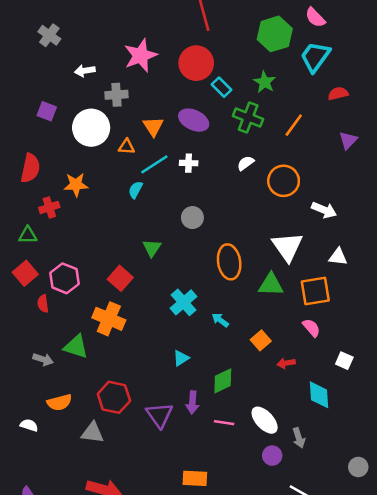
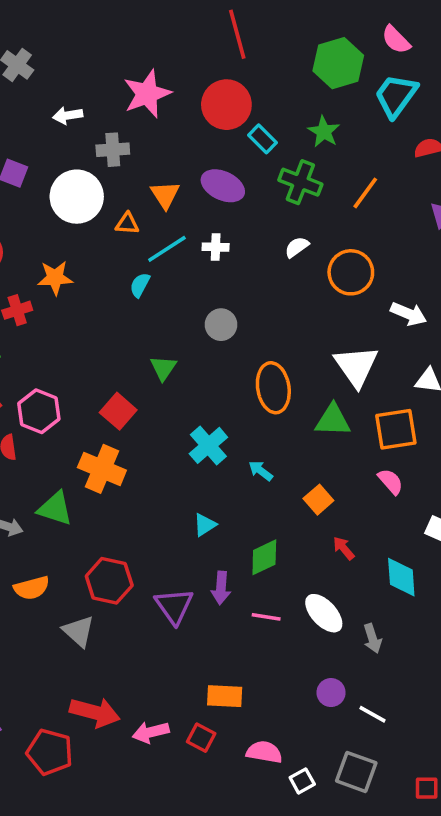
red arrow: (286, 363) -> (344, 548), moved, turned 60
gray triangle: (92, 433) -> (79, 631), turned 35
purple circle: (272, 456) -> (331, 693), moved

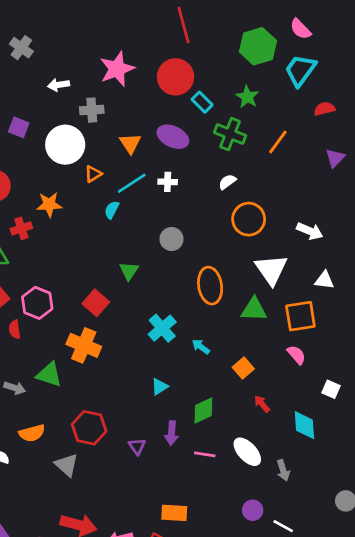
orange triangle: (127, 224) -> (93, 174), moved, turned -36
orange circle: (351, 272) -> (249, 219), moved
purple triangle: (174, 606) -> (137, 446), size x0.6

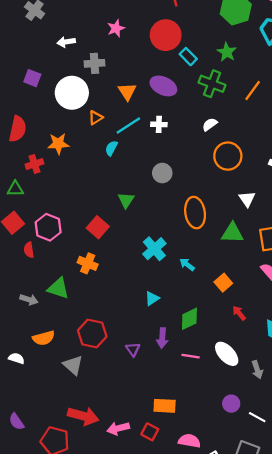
pink star: (117, 69) -> (116, 28), size x0.6
white triangle: (271, 270) -> (247, 199), size x0.6
orange cross: (84, 345) -> (88, 263), size x0.7

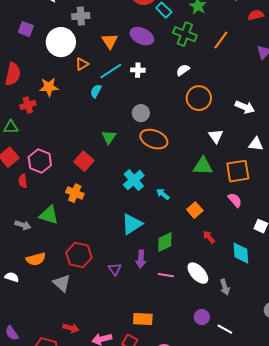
orange ellipse: (195, 213) -> (154, 139), moved, turned -60
cyan triangle: (152, 298) -> (132, 224), size x1.6
red arrow: (83, 416) -> (71, 328), size x0.6

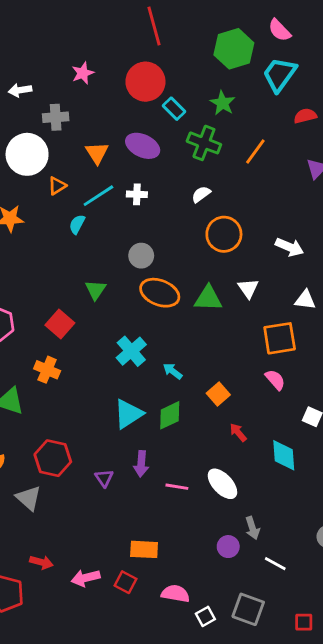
green triangle: (203, 166) -> (208, 298), moved
green diamond: (165, 242) -> (170, 415), moved
gray arrow: (225, 287) -> (252, 528), moved
white line: (225, 329) -> (275, 564), moved

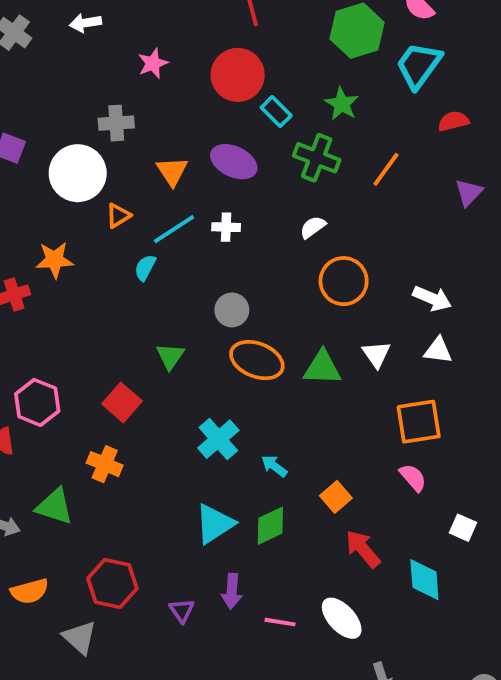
white arrow: (20, 90) -> (85, 23), moved
white triangle: (305, 300) -> (438, 350), moved
red arrow: (238, 432) -> (363, 549), size x1.5

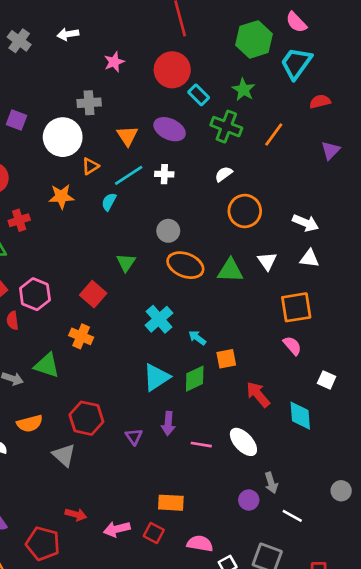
orange star: (55, 260) -> (61, 196), moved
orange square: (336, 497) -> (226, 359), moved, turned 30

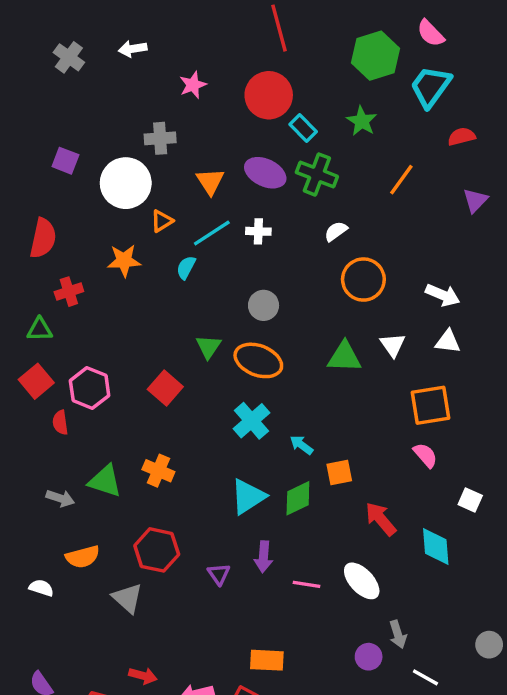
green cross: (226, 127) -> (317, 174), moved
orange ellipse: (185, 265) -> (258, 360), moved
orange cross: (81, 336) -> (158, 471), moved

